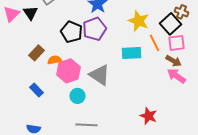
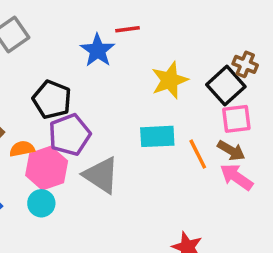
yellow star: (138, 21) -> (170, 80), turned 30
purple pentagon: (94, 29) -> (69, 135), moved
orange line: (154, 43) -> (198, 154), moved
cyan circle: (77, 96) -> (41, 203), moved

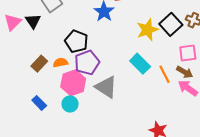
black square: (226, 86) -> (171, 24), moved
cyan rectangle: (157, 136) -> (140, 64), turned 48
orange semicircle: (22, 149) -> (60, 63), moved

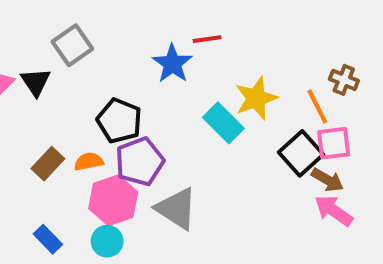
black square: (171, 24) -> (301, 153), moved
cyan rectangle: (140, 64) -> (223, 123), moved
orange line: (164, 74) -> (317, 106), moved

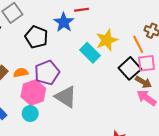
black pentagon: (119, 121) -> (36, 37), moved

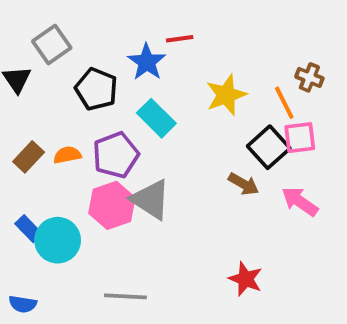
cyan rectangle: (90, 53) -> (156, 118), moved
brown arrow: (143, 82) -> (244, 184), moved
pink hexagon: (33, 93) -> (112, 205), moved
cyan circle: (30, 114) -> (58, 240), moved, size x1.5

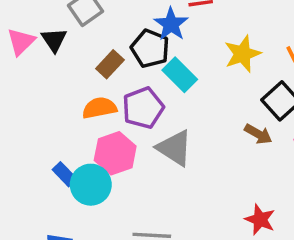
black pentagon: (96, 89) -> (150, 49), moved
orange semicircle: (67, 155) -> (99, 108), size x1.4
brown rectangle: (29, 157) -> (110, 64), moved
pink hexagon: (112, 205) -> (115, 153), moved

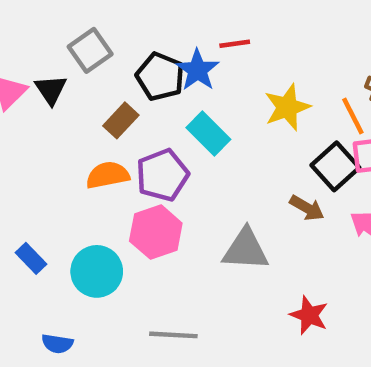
black pentagon: (150, 49) -> (160, 77), moved
gray triangle: (174, 148) -> (246, 250), moved, turned -30
pink hexagon: (115, 153) -> (156, 232), moved
blue rectangle: (65, 174) -> (31, 258), moved

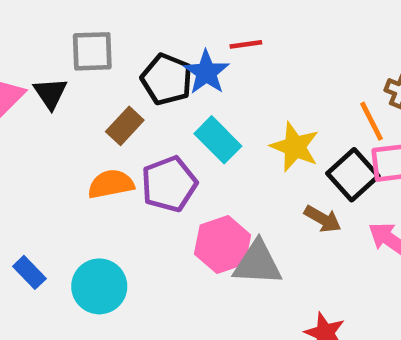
gray square: (90, 50) -> (92, 51), turned 33
yellow star: (287, 107) -> (295, 147), moved, turned -30
pink hexagon: (156, 232) -> (223, 245), moved

